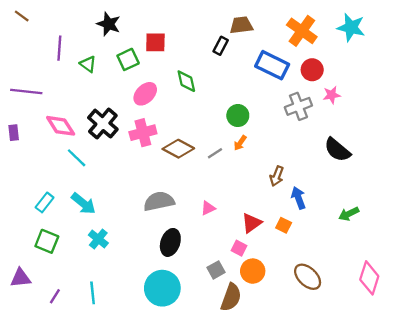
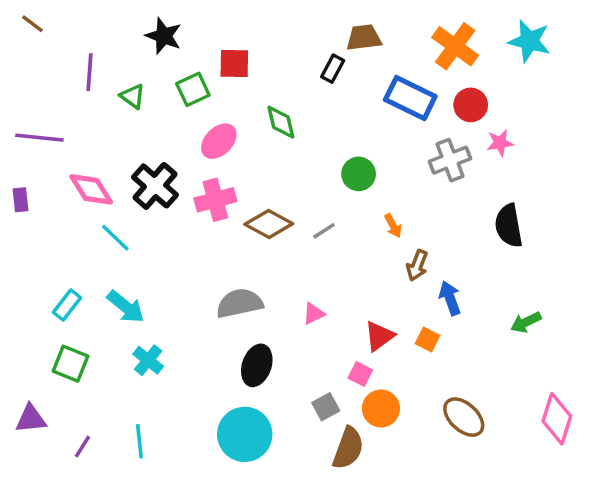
orange arrow: (240, 143) -> (393, 226), moved, turned -63
black semicircle: (337, 150) -> (509, 226), turned 40

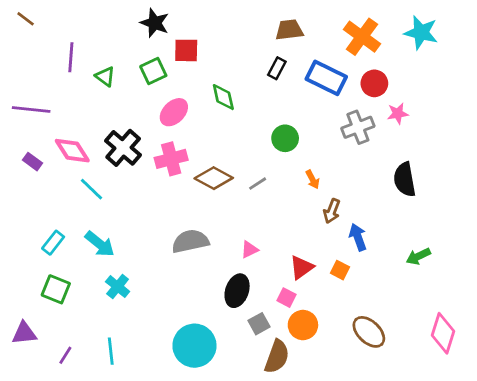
black star: (164, 36) -> (155, 23), moved
black rectangle: (333, 69) -> (277, 68), moved
purple rectangle: (20, 200) -> (32, 162), moved, turned -48
black ellipse: (257, 365) -> (237, 291), moved

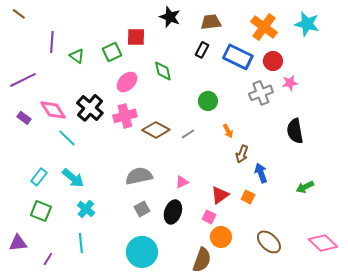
black star: (155, 23) -> (170, 17), moved
purple line: (31, 109) -> (23, 80), turned -32
gray square: (259, 324) -> (142, 209), moved
pink diamond: (443, 333) -> (323, 243), turned -64
cyan line: (111, 351) -> (81, 243), moved

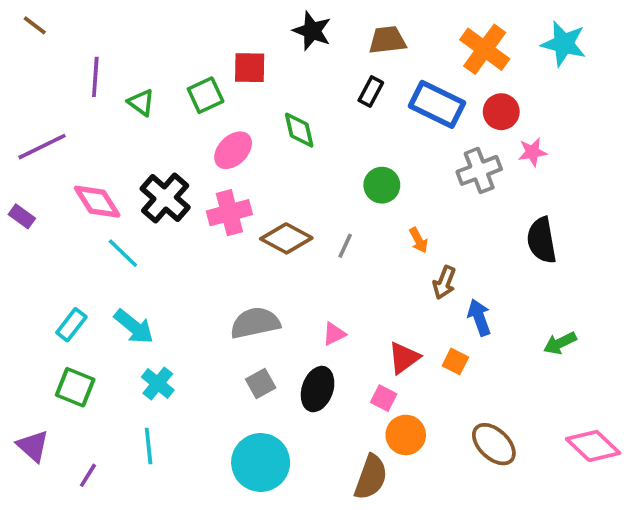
purple rectangle: (24, 118) -> (22, 216), moved
gray line: (188, 134) -> (345, 246), turned -32
purple triangle: (18, 243) -> (33, 446), turned 48

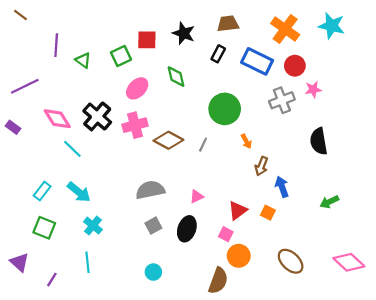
black star: (312, 31) -> (184, 33), moved
green circle: (382, 185) -> (225, 109), size x1.5
cyan circle: (261, 462) -> (153, 272), size x0.5

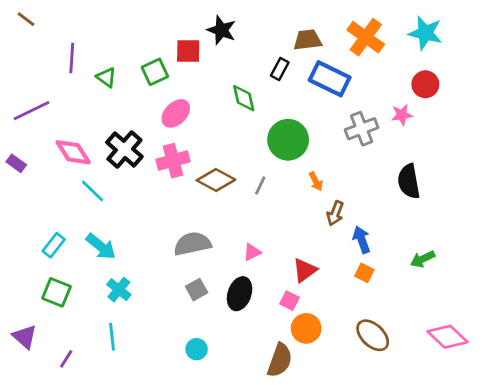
brown trapezoid: (228, 24) -> (307, 40), moved
black star: (184, 33) -> (222, 30), moved
red circle: (295, 66) -> (425, 84), moved
green diamond: (176, 77) -> (244, 98), moved
orange square: (268, 213) -> (364, 273), moved

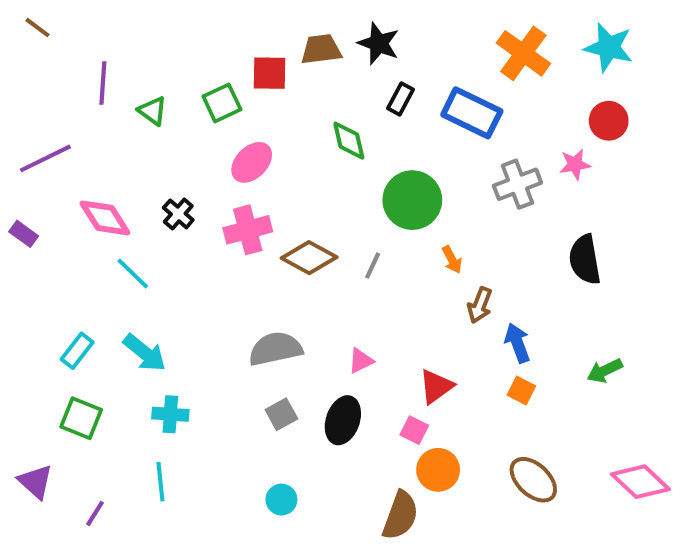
black star: (222, 30) -> (379, 43), moved
brown trapezoid: (307, 40) -> (321, 49), moved
black cross: (124, 149) -> (178, 214), size x0.6
cyan cross: (119, 290) -> (170, 414), turned -35

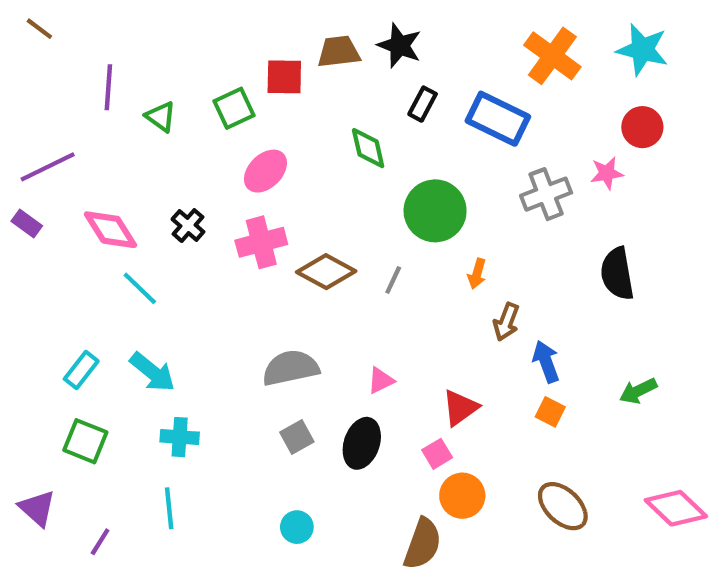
purple rectangle: (24, 234) -> (27, 223), moved
orange arrow: (452, 260) -> (477, 274), turned 44
pink square: (414, 430) -> (437, 454), turned 32

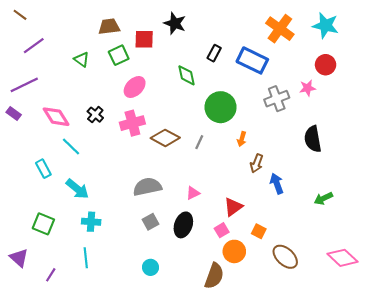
black star: (399, 45) -> (175, 23), moved
brown trapezoid: (339, 52) -> (109, 27), moved
purple line: (108, 87) -> (34, 46), moved, turned 50
cyan rectangle: (81, 370) -> (43, 169), moved, turned -66
orange square: (550, 412) -> (259, 231), moved

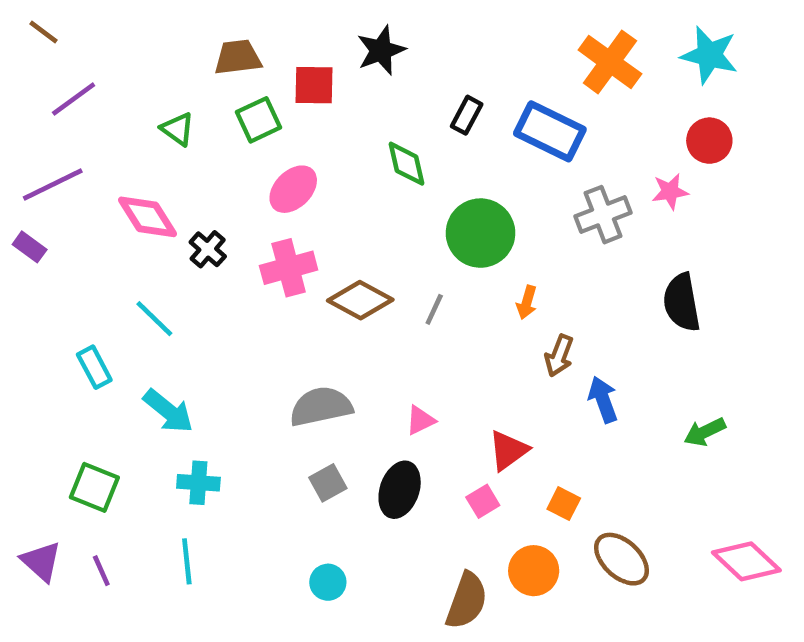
black star: (175, 23) -> (381, 50), turned 30
pink diamond: (56, 117) -> (148, 217), moved
orange circle: (234, 251) -> (534, 571), moved
purple line: (51, 275) -> (101, 571), moved, turned -56

